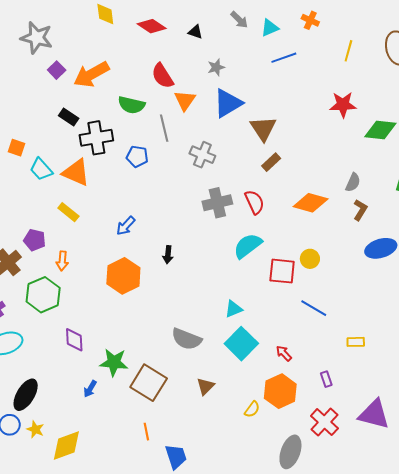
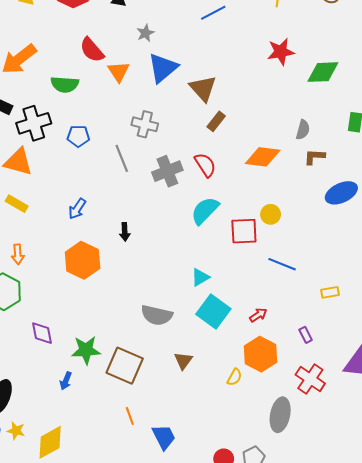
gray line: (164, 128) -> (122, 158), moved
brown L-shape: (360, 210) -> (314, 157), turned -110
red arrow: (284, 353) -> (258, 315), turned 108

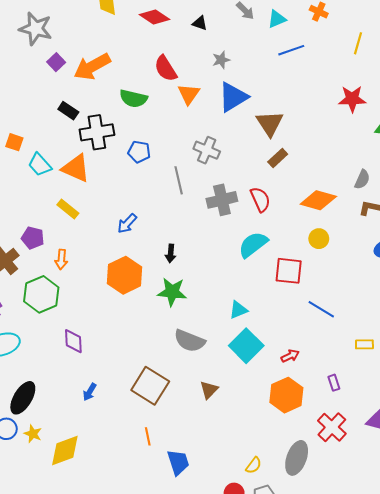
yellow circle: (271, 214) -> (319, 239), moved
green star: (86, 350) -> (172, 292), moved
yellow semicircle: (234, 377) -> (254, 465), moved

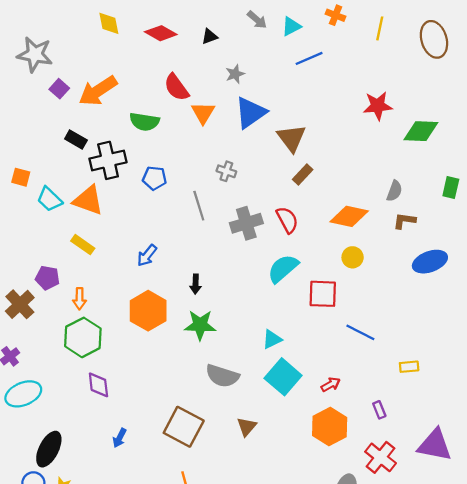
black triangle: (200, 23) -> (210, 36), turned -35
yellow line: (358, 43) -> (380, 28), moved
gray cross: (207, 150) -> (226, 171), size x0.7
green hexagon: (41, 294) -> (83, 337), moved

